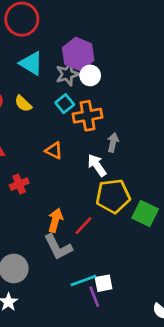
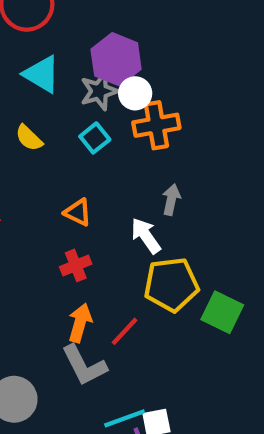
orange cross: (87, 116) -> (156, 125), moved
red cross: (19, 184) -> (76, 265), moved

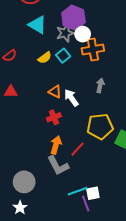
yellow semicircle: (29, 138) -> (45, 58), moved, turned -80
white arrow: (146, 236) -> (71, 98), moved

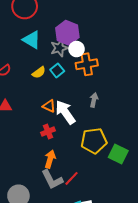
white arrow: (71, 98) -> (65, 112), size x1.4
red line: (78, 149) -> (71, 178), moved

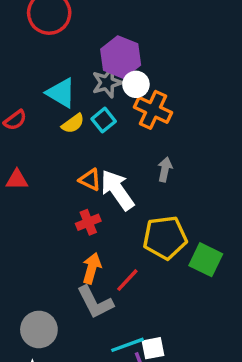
cyan triangle: (32, 40) -> (61, 93), moved
orange cross: (87, 64) -> (153, 110), turned 35
red line: (71, 178) -> (127, 280), moved

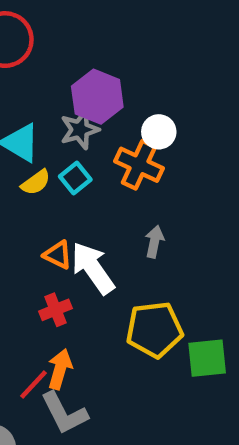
white circle: (136, 84) -> (159, 132), moved
green square: (206, 260) -> (207, 358), turned -32
red line: (127, 280) -> (34, 384), moved

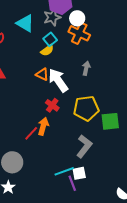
white circle: (159, 132) -> (77, 18), moved
yellow semicircle: (36, 182) -> (47, 50), moved
red cross: (56, 310) -> (52, 105), moved, turned -32
gray L-shape: (64, 413) -> (84, 146), moved, turned -115

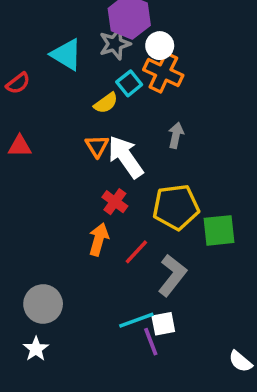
cyan square: (50, 39) -> (129, 83), moved
orange triangle: (42, 74) -> (97, 146), turned 32
red line: (31, 133) -> (136, 252), moved

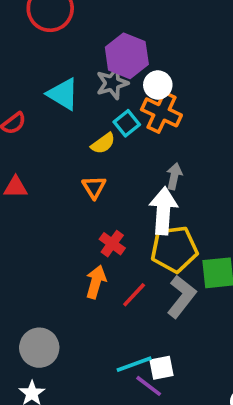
white arrow: (126, 157) -> (163, 211), moved, turned 39
gray L-shape: (172, 275) -> (182, 297), moved
purple line: (151, 342) -> (149, 386), turned -32

